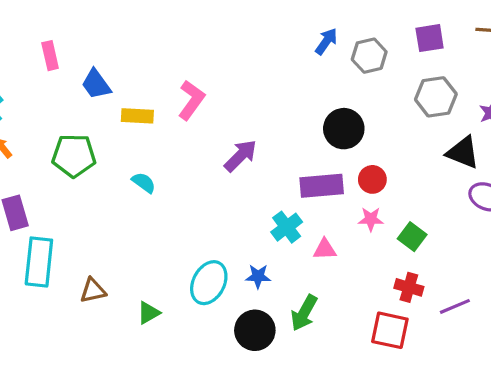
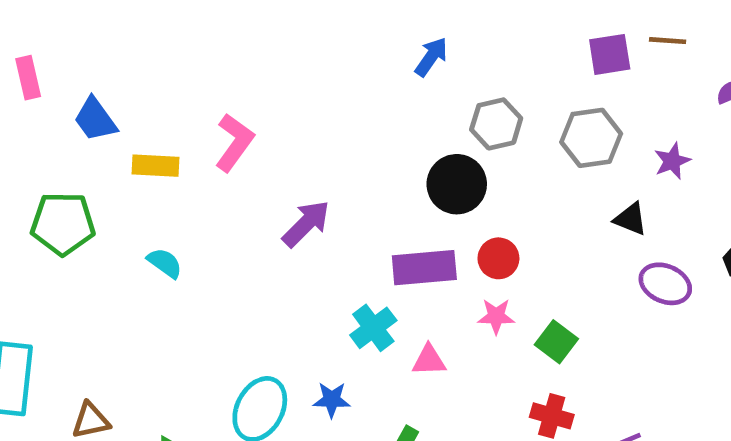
purple square: (430, 38) -> (610, 54), moved
gray hexagon: (369, 56) -> (496, 124), moved
black triangle: (463, 152) -> (631, 219), size x0.7

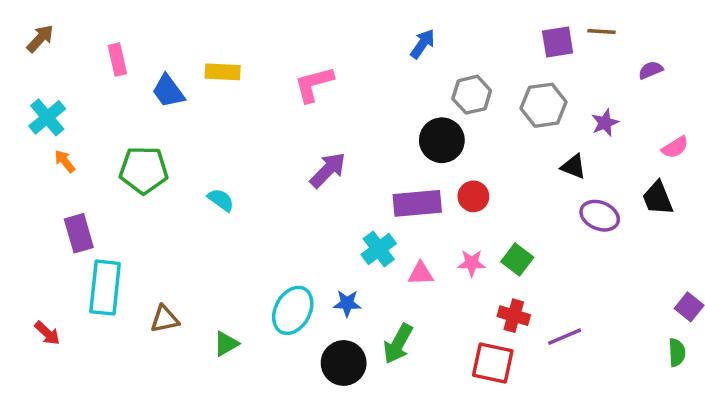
pink L-shape: (234, 142) -> (314, 84), moved, turned -141
yellow rectangle: (156, 166) -> (223, 72), moved
pink star: (496, 316) -> (472, 263), moved

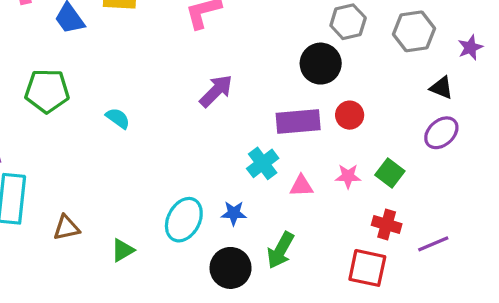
purple ellipse: (600, 216) -> (441, 133), moved, turned -64

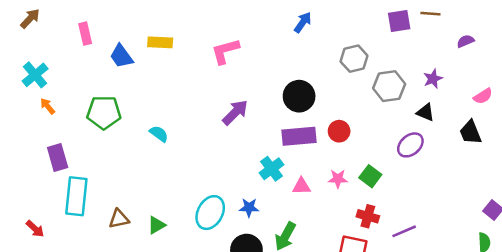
gray hexagon: (348, 22) -> (354, 59), moved
gray hexagon: (414, 31) -> (389, 86), moved
black circle: (321, 64) -> (299, 96), moved
black triangle: (441, 88) -> (425, 112), moved
green triangle: (123, 250) -> (156, 225), moved

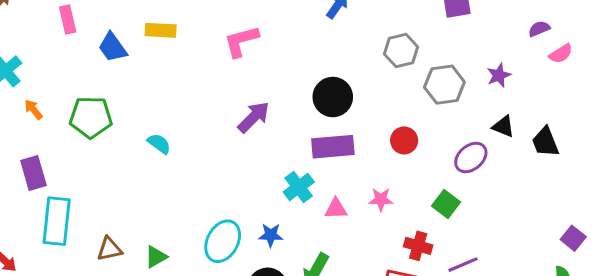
pink semicircle: (483, 96) -> (561, 54), moved
orange arrow: (48, 106) -> (33, 109), moved
black triangle: (425, 112) -> (503, 126), moved
red circle: (339, 131) -> (404, 140), moved
green square: (370, 176) -> (446, 204), moved

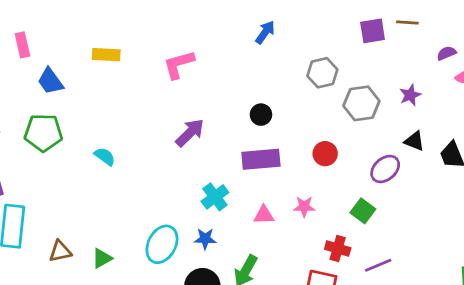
blue trapezoid: (113, 47) -> (50, 81), moved
black circle: (333, 97) -> (261, 115), size x0.6
cyan cross: (299, 187) -> (215, 197), moved

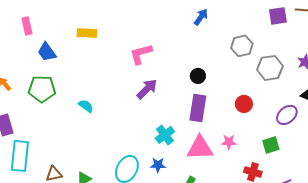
pink L-shape: (179, 64) -> (141, 54), moved
purple rectangle: (261, 159) -> (198, 108), turned -76
green square: (363, 211) -> (271, 145), turned 36
pink triangle: (264, 215) -> (200, 148), size x1.8

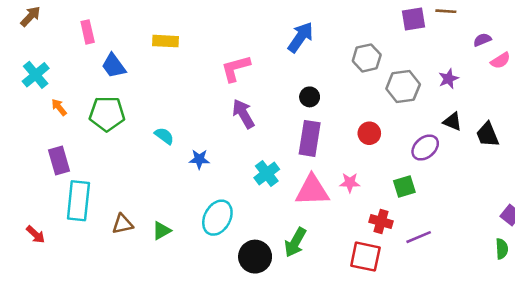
blue arrow: (201, 17) -> (301, 37), moved, size x1.4
purple arrow: (147, 89) -> (243, 114), turned -75
blue star: (158, 165) -> (199, 159), moved

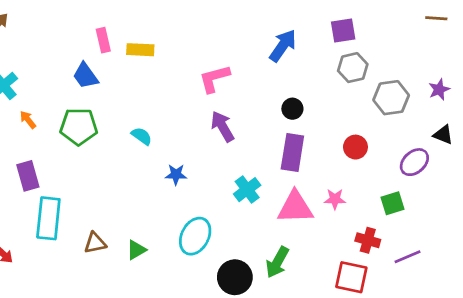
purple square: (413, 19) -> (343, 31), moved
pink rectangle: (88, 32) -> (103, 40), moved
cyan semicircle: (164, 136) -> (142, 136), moved

